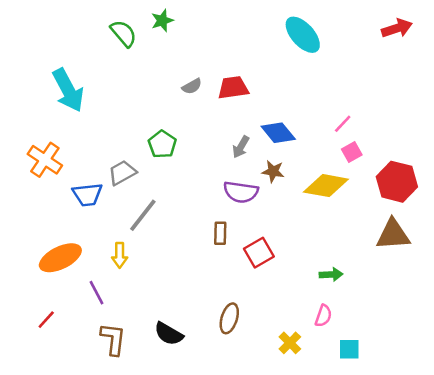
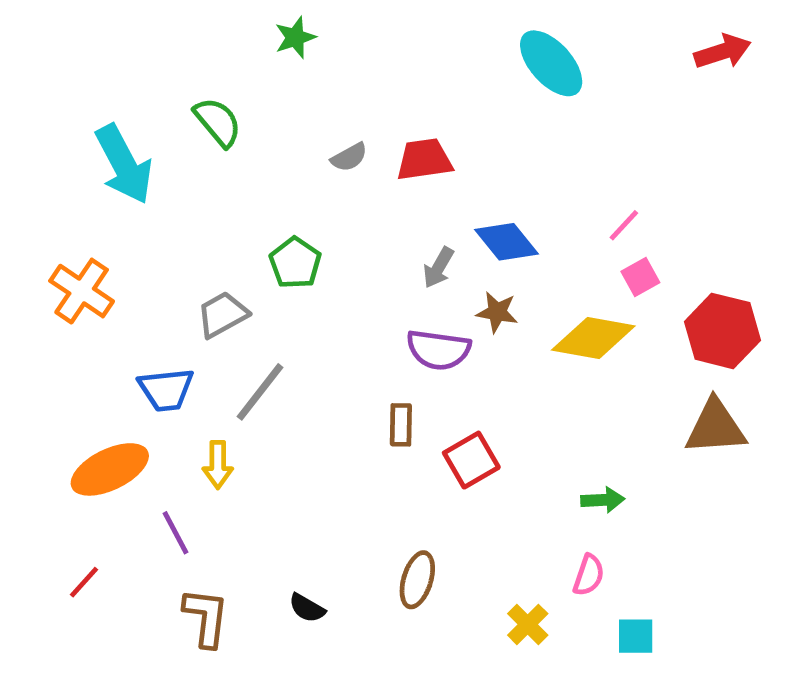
green semicircle: (124, 33) -> (218, 122), moved
blue trapezoid: (87, 195) -> (166, 390), moved
black semicircle: (169, 334) -> (307, 608), size x0.7

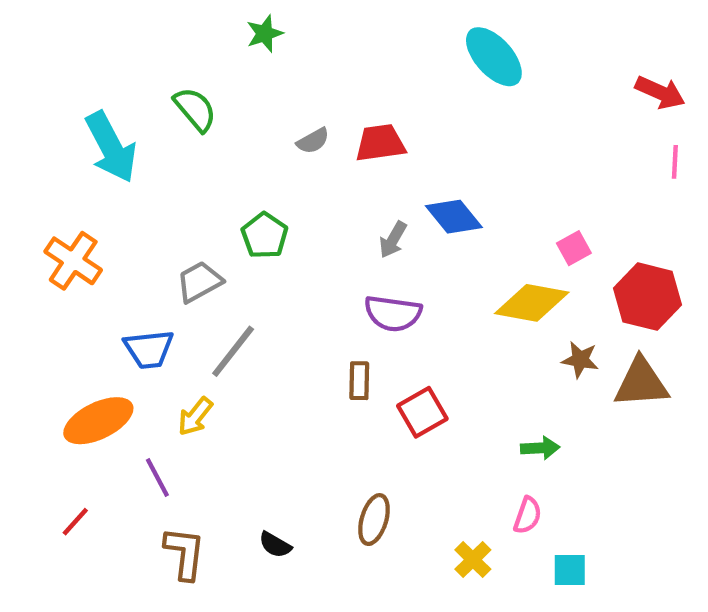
red arrow: (722, 52) -> (660, 92), moved, turned 42
pink line: (624, 225) -> (675, 162), moved, turned -40
brown star: (497, 312) -> (580, 360), moved
yellow arrow: (218, 465) -> (195, 416), turned 39

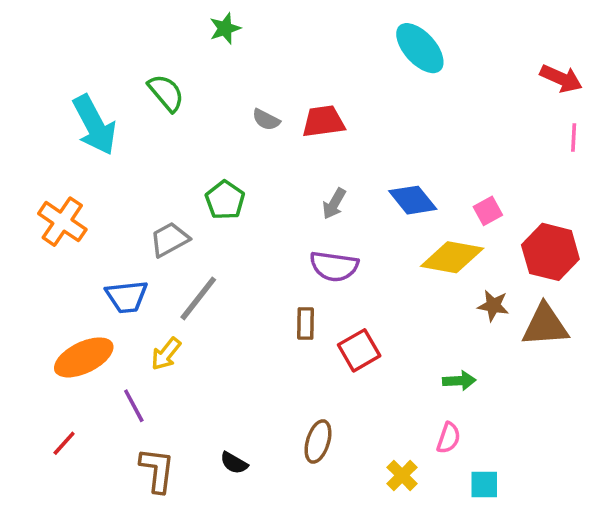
gray semicircle: (313, 141) -> (266, 120), turned 56
blue diamond: (454, 217) -> (413, 200), moved

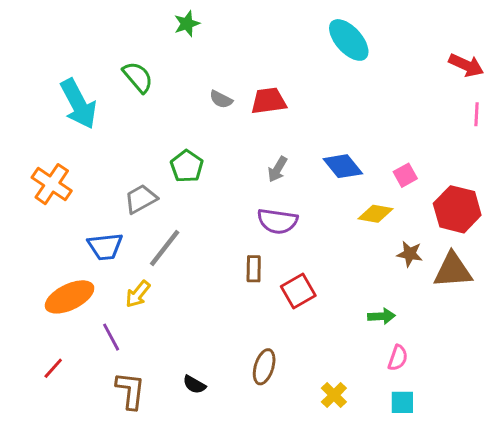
yellow diamond: (452, 257) -> (376, 214), size x0.7
pink semicircle: (449, 438) -> (398, 358), moved

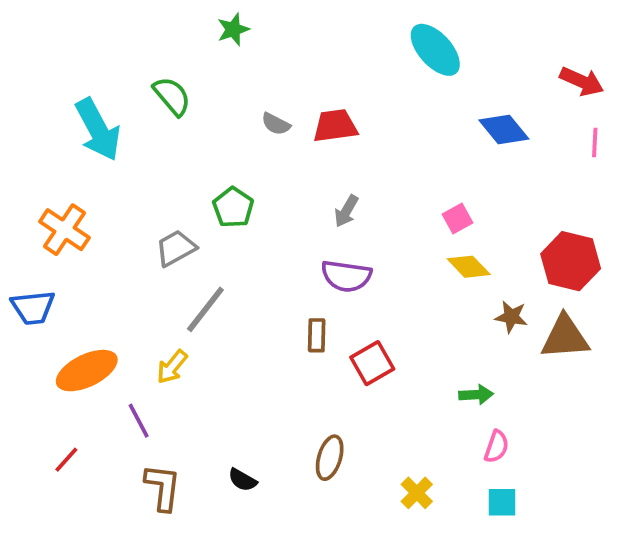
blue diamond: (343, 166) -> (504, 130), moved
pink square: (405, 175) -> (458, 219), moved
yellow diamond: (376, 214) -> (469, 267), turned 36
blue trapezoid: (105, 246) -> (33, 308), moved

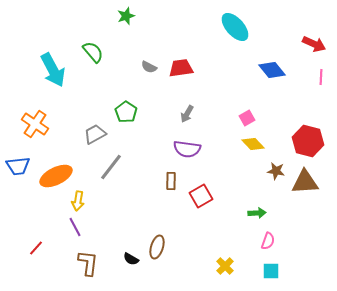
yellow arrow: (172, 367) -> (78, 201), moved, turned -30
orange ellipse: (87, 371) -> (56, 176), moved
brown ellipse: (330, 458) -> (157, 247), moved

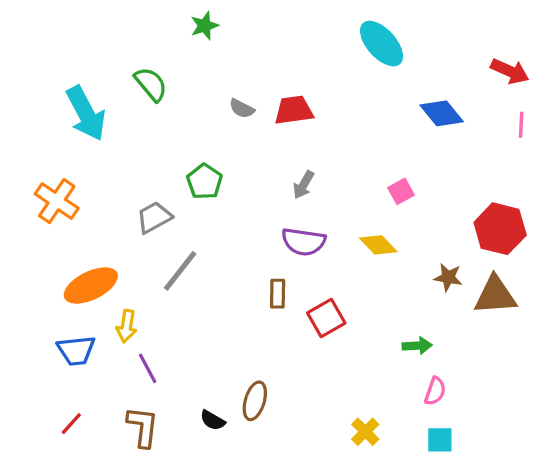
yellow diamond: (253, 144) -> (378, 245), moved
blue trapezoid: (18, 166) -> (76, 350), moved
purple line: (75, 227) -> (148, 368), moved
red line: (36, 248) -> (71, 424), moved

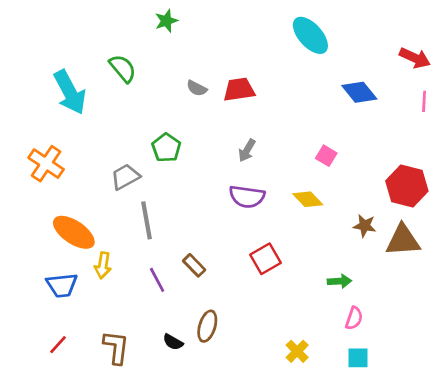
pink square: (401, 191) -> (326, 156), turned -30
gray line: (180, 271) -> (147, 220), turned -48
orange ellipse: (91, 286) -> (74, 232), turned 60
brown rectangle: (278, 294) -> (194, 265), moved, turned -45
purple line: (148, 368) -> (157, 280), moved

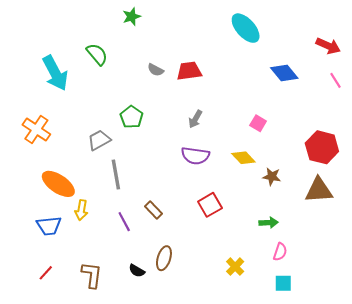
pink line: (424, 101) -> (335, 80), turned -35
brown star: (365, 226) -> (272, 177), moved
yellow cross: (297, 351) -> (235, 267), moved

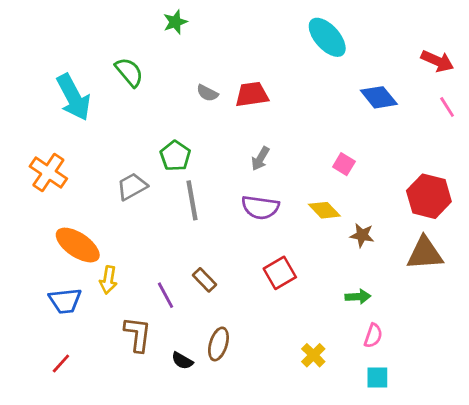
gray line: (116, 174) -> (192, 200), moved
brown L-shape: (92, 275) -> (138, 334), moved

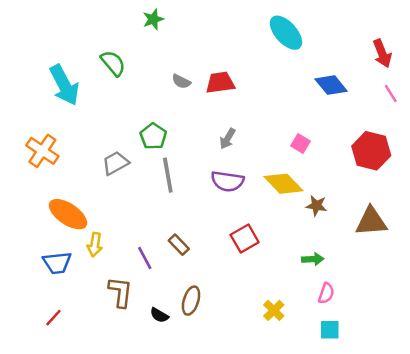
red arrow: (437, 61) -> (382, 53), turned 44
red hexagon: (429, 196) -> (371, 151), moved
yellow diamond: (324, 210) -> (284, 184), size x1.4

